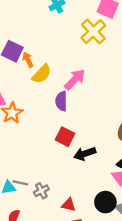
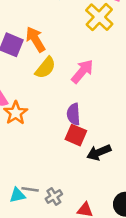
orange arrow: (28, 60) -> (36, 39), moved, size x1.5
purple semicircle: (61, 101) -> (73, 114), moved

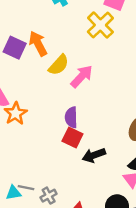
yellow semicircle: (45, 68) -> (59, 65), moved

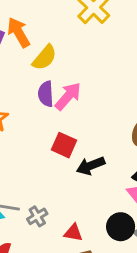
pink arrow: (82, 76) -> (68, 96), moved
purple semicircle: (71, 117) -> (46, 94), moved

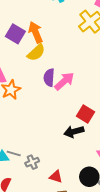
yellow semicircle: (44, 58) -> (36, 53), moved
red square: (64, 145) -> (86, 114), moved

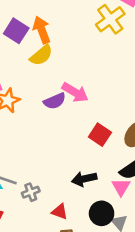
purple semicircle: (49, 78) -> (55, 101), moved, turned -120
pink arrow: (64, 81) -> (75, 92), turned 70
black arrow: (74, 132) -> (84, 179), moved

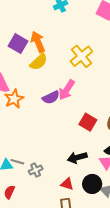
yellow cross: (110, 19) -> (81, 56), moved
pink arrow: (75, 92) -> (67, 90), turned 95
red triangle: (60, 212) -> (67, 184), moved

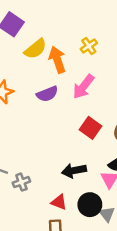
orange arrow: (38, 42) -> (57, 60), moved
yellow cross: (81, 56) -> (89, 46), size x0.6
pink arrow: (67, 90) -> (83, 87), moved

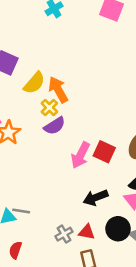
yellow cross: (89, 46) -> (49, 107), moved
pink arrow: (83, 87) -> (81, 155), moved
gray cross: (21, 182) -> (64, 234), moved

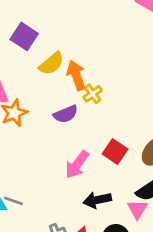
yellow cross: (49, 107) -> (93, 94), moved
pink arrow: (81, 155) -> (77, 165), moved

